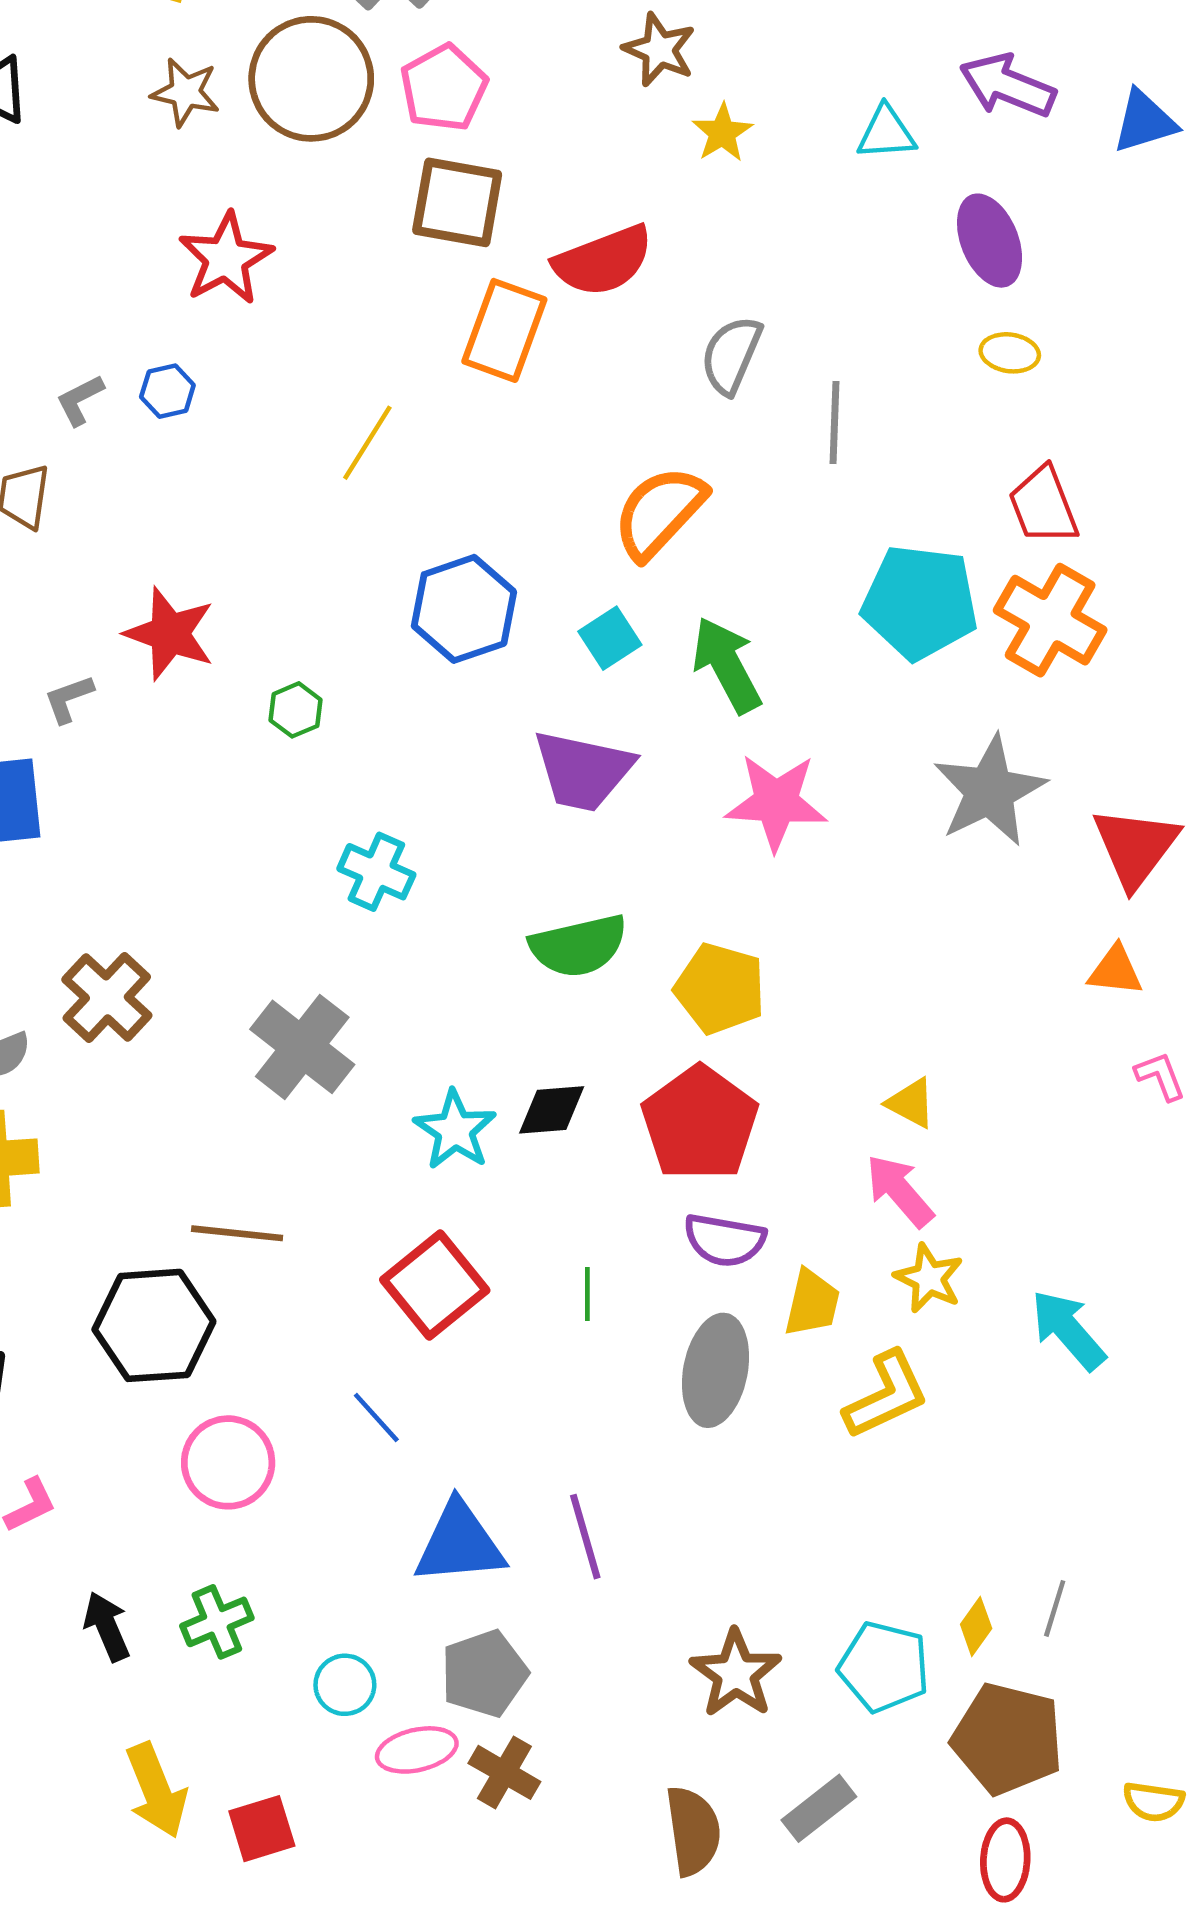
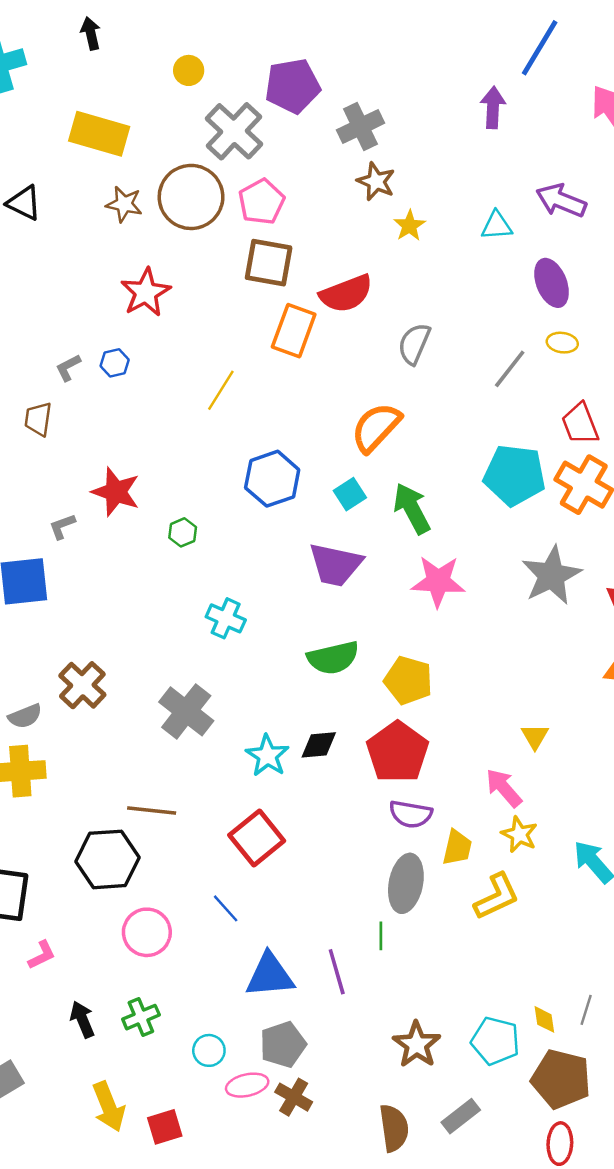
gray line: (835, 422) -> (510, 369), moved, turned 36
yellow triangle: (911, 1103) -> (535, 737), moved, turned 32
green line: (587, 1294) -> (381, 936), moved
yellow diamond: (976, 1626) -> (544, 1019), turned -44

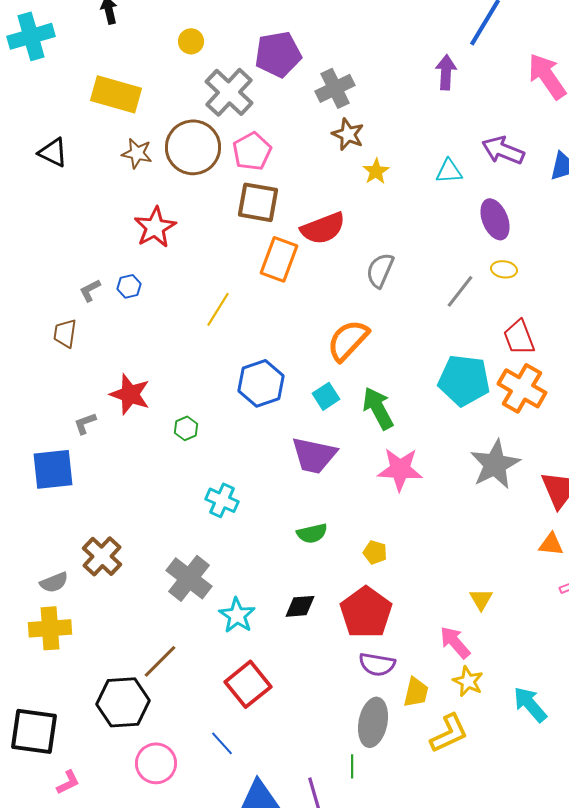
green semicircle: (333, 658) -> (312, 533), size x0.7
yellow pentagon: (408, 680) -> (375, 552), size x0.6
cyan star: (267, 756) -> (237, 615), moved
brown line: (152, 811) -> (160, 661), turned -51

